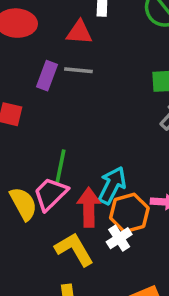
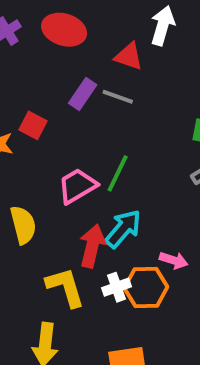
green line: (60, 167) -> (118, 173), moved
pink trapezoid: (51, 194) -> (77, 186), moved
orange hexagon: (129, 213) -> (146, 288), moved

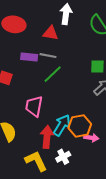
purple rectangle: (83, 94) -> (29, 57), turned 70
green line: (118, 173) -> (53, 74), moved, turned 30
pink trapezoid: (77, 186) -> (34, 106), turned -40
orange hexagon: (146, 288) -> (80, 126), moved

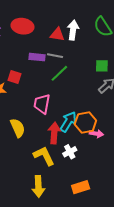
white arrow: (66, 14) -> (73, 30), moved

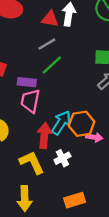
gray line: (55, 56) -> (47, 44), turned -42
purple rectangle: (37, 57) -> (27, 82), moved

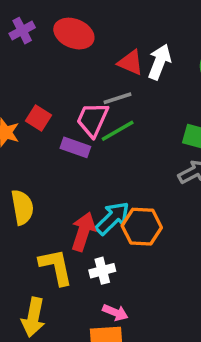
pink trapezoid: (30, 101) -> (92, 119), moved
pink arrow: (94, 137) -> (115, 312), moved

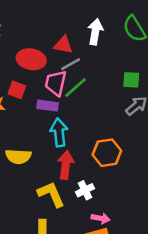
red ellipse: (74, 34) -> (31, 59), moved
red triangle: (131, 63) -> (63, 45), moved
yellow semicircle: (22, 207) -> (18, 156), turned 115
cyan arrow: (112, 218) -> (59, 133), moved, turned -40

